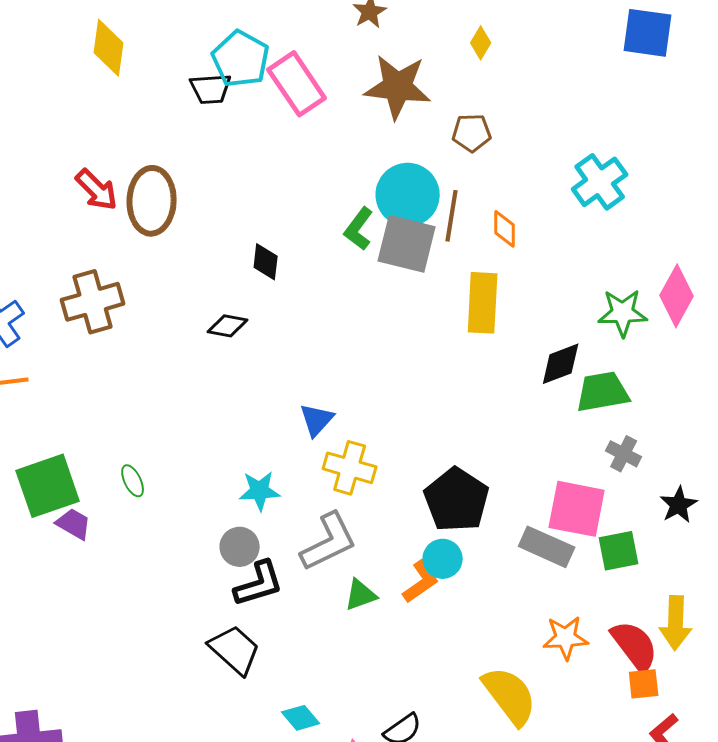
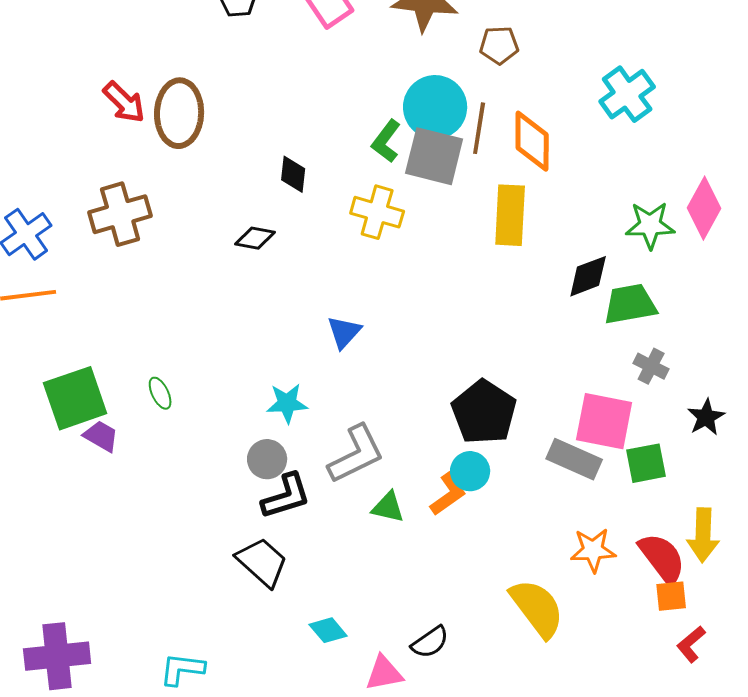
orange diamond: (505, 229) -> (532, 141), size x1.6
yellow cross: (350, 468) -> (377, 212), moved
green triangle: (361, 595) -> (388, 507), turned 33

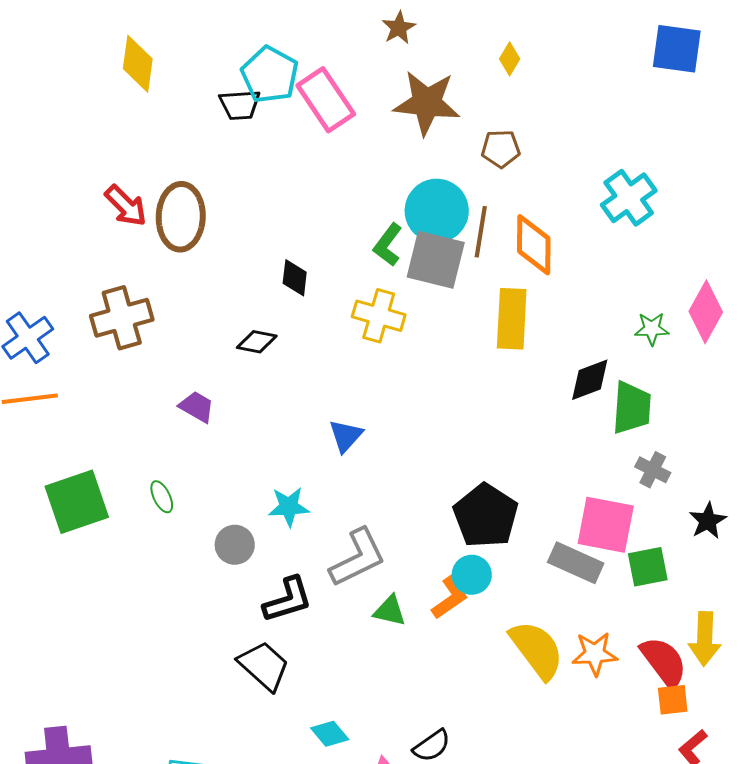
green star: (650, 225) -> (652, 329), size x0.7
green trapezoid: (630, 304) -> (632, 408), turned 104
purple trapezoid: (101, 436) -> (197, 407), moved
gray circle: (267, 459) -> (235, 545), moved
yellow semicircle: (537, 608) -> (537, 650), moved

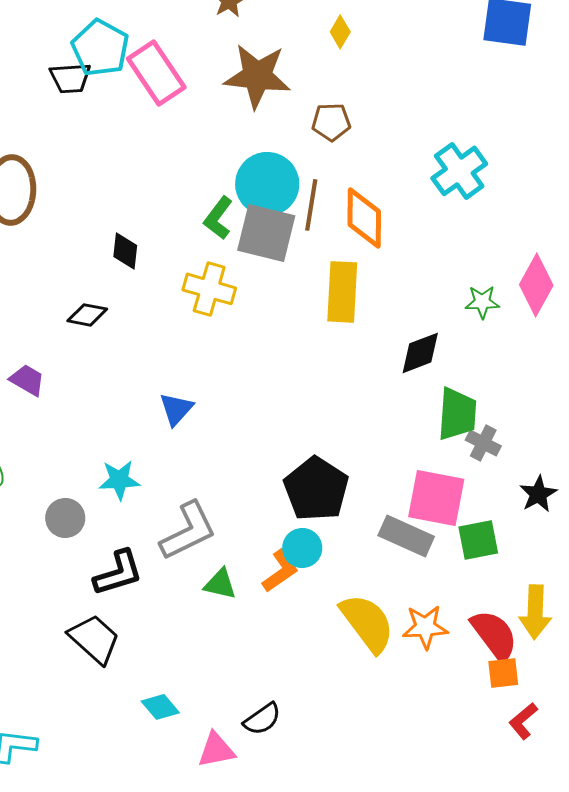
green trapezoid: (632, 408) -> (457, 414), moved

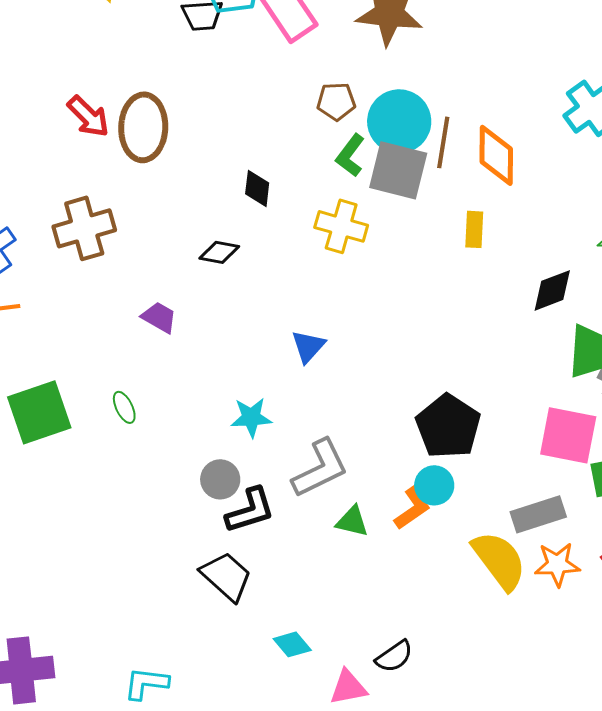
brown pentagon: (331, 122) -> (336, 101), moved
yellow rectangle: (342, 292) -> (474, 229), size x0.6
gray circle: (65, 518) -> (220, 479), moved
gray rectangle: (406, 536) -> (538, 514), moved, turned -42

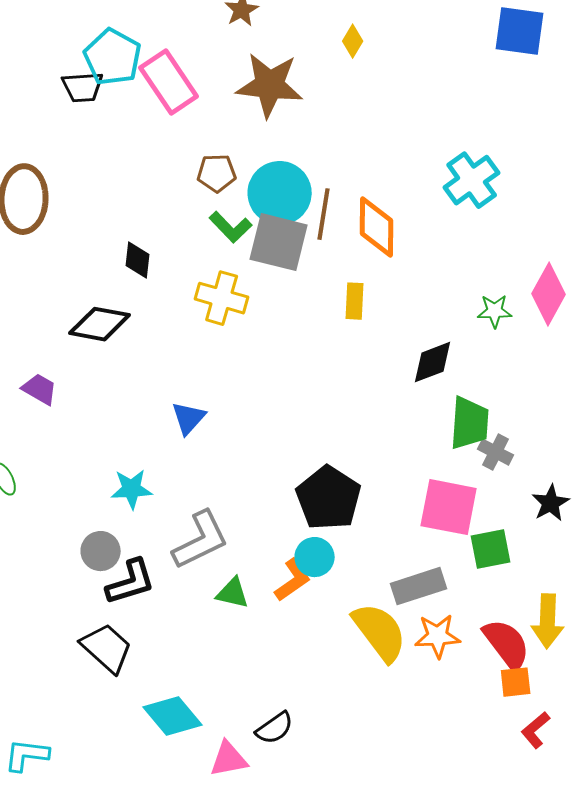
green L-shape: (350, 155) -> (231, 227), turned -81
black diamond: (219, 252) -> (100, 324), size x1.5
cyan diamond: (292, 644) -> (173, 716), size x1.5

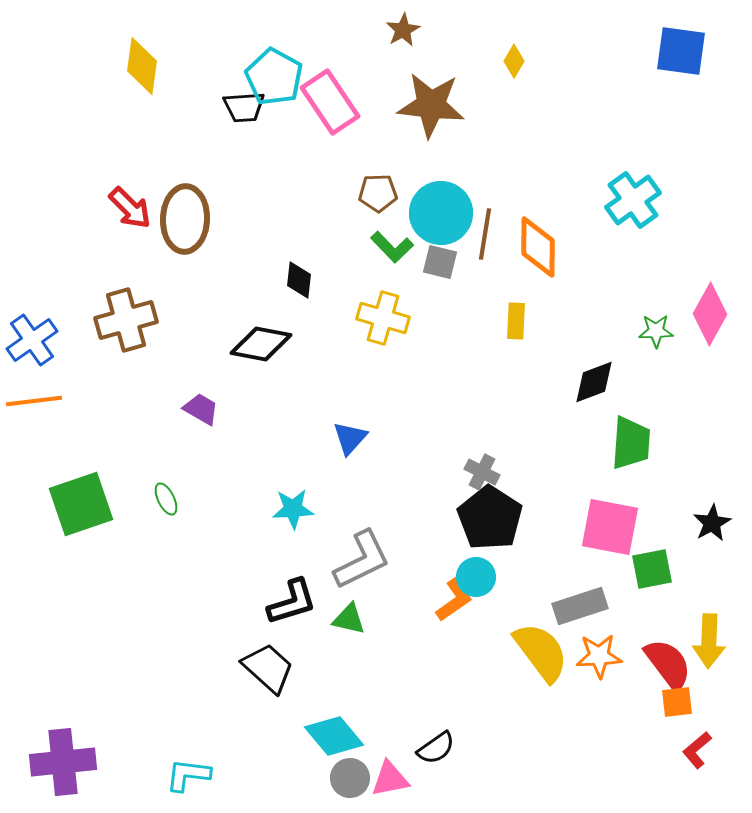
gray square: (279, 242) -> (440, 262), size x0.6
gray cross: (496, 452) -> (482, 472), moved
gray circle: (101, 551) -> (350, 778), moved
green triangle: (233, 593) -> (349, 619), moved

